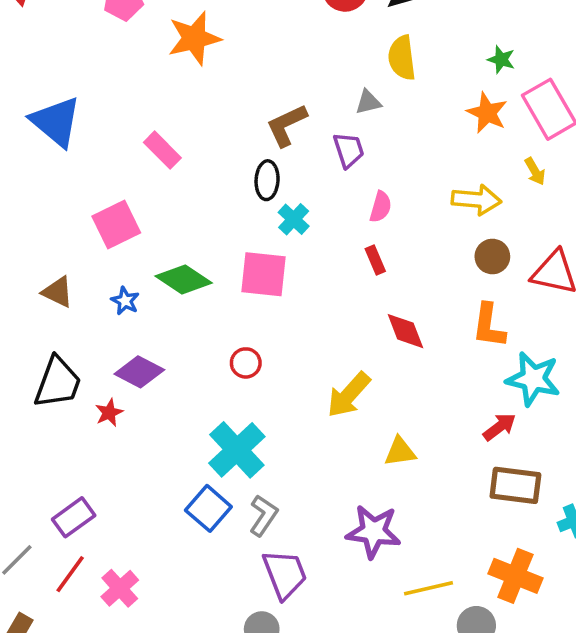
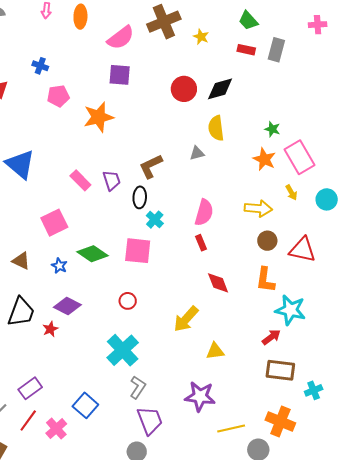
purple trapezoid: (349, 150) -> (112, 180), moved
pink semicircle: (381, 207) -> (204, 213), size x1.5
blue square: (208, 508) -> (85, 405), moved

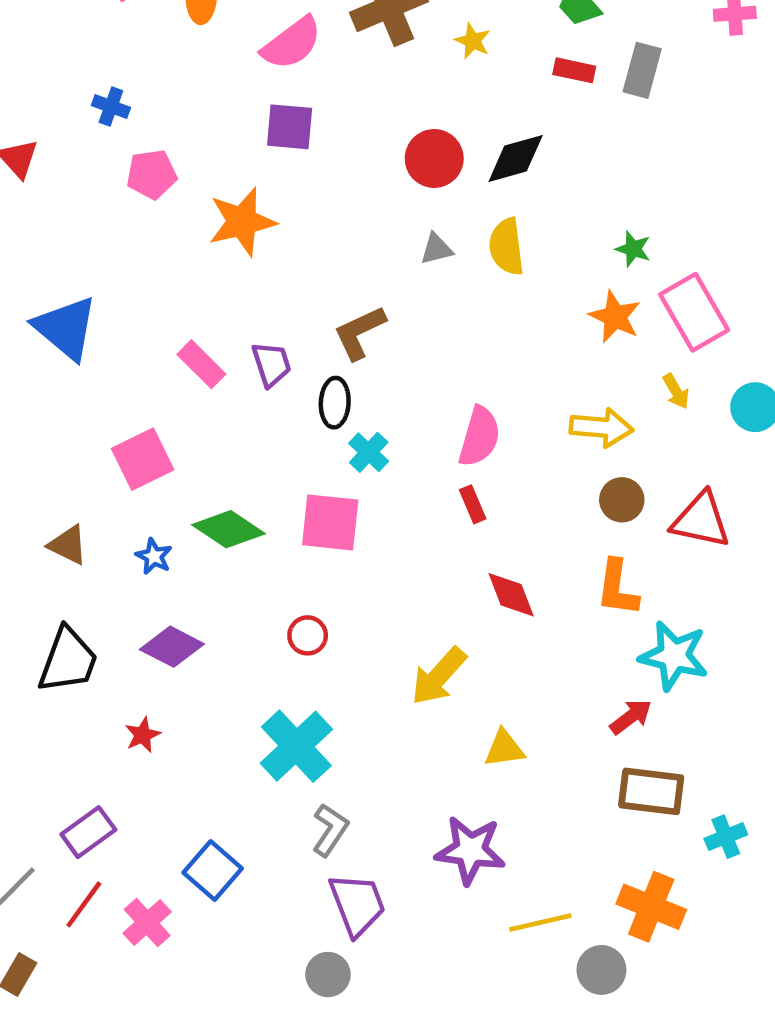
gray triangle: (197, 153) -> (436, 249), moved
red star: (50, 329) -> (143, 735), moved

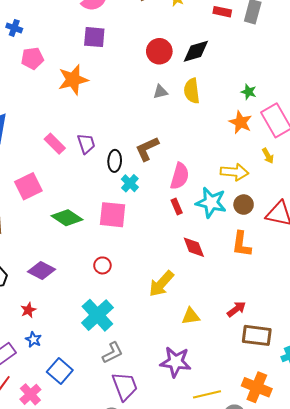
brown L-shape: (360, 333) -> (147, 149), moved
blue star: (154, 556) -> (33, 340), moved
cyan star: (674, 656) -> (211, 203), moved
red arrow: (631, 717) -> (236, 309), moved
gray L-shape: (330, 830) -> (113, 353), turned 30

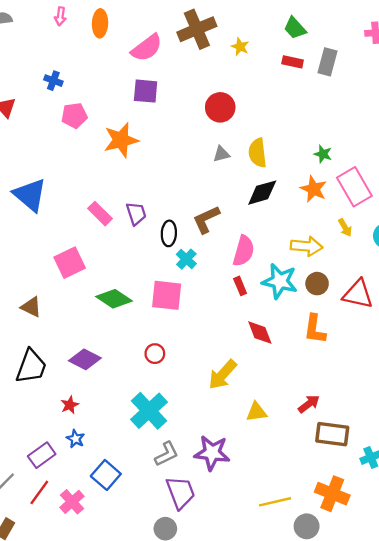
black diamond: (196, 51) -> (262, 193), moved
purple star: (176, 362) -> (212, 453), moved

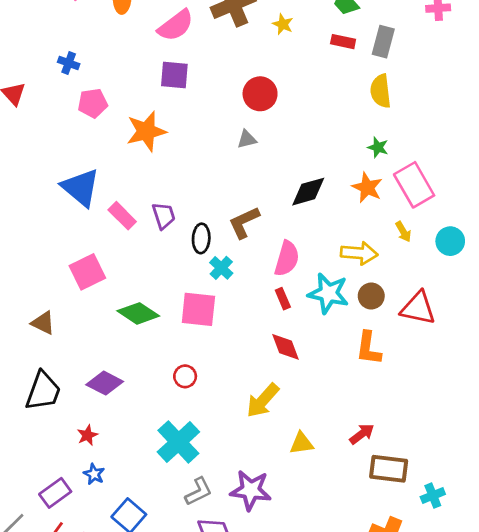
yellow semicircle: (258, 153) -> (381, 91), moved
gray triangle: (221, 154) -> (247, 139), moved
blue triangle: (30, 195) -> (81, 188), moved
red diamond: (260, 333) -> (286, 347), moved

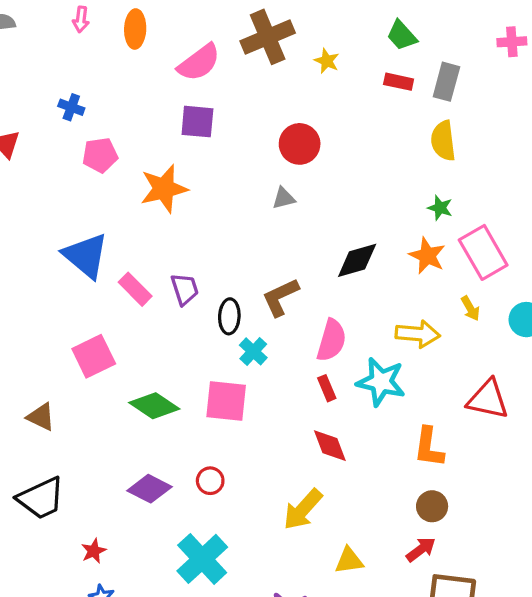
brown circle: (371, 296) -> (432, 506), moved
purple diamond: (105, 383) -> (150, 489), moved
black trapezoid: (43, 391) -> (41, 498), turned 45

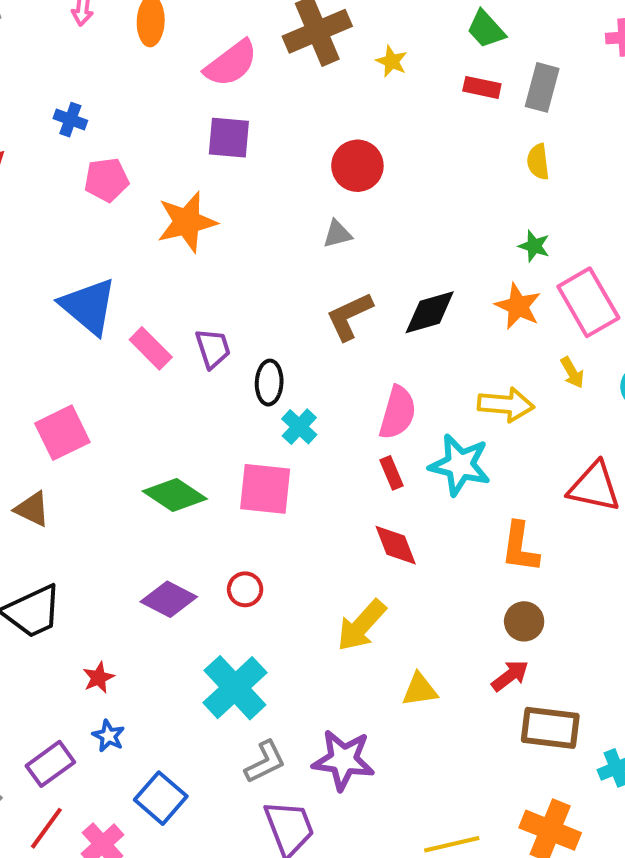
yellow semicircle: (443, 141) -> (538, 162), size x0.7
brown L-shape: (280, 297) -> (349, 316), moved
pink square: (94, 356) -> (62, 433), moved

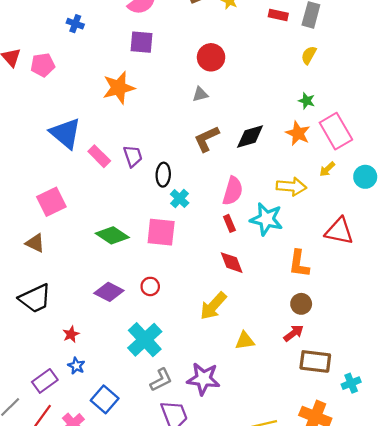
blue cross: (70, 120) -> (75, 24), moved
yellow semicircle: (538, 162) -> (309, 55), turned 36
pink pentagon: (107, 180) -> (43, 65), moved
yellow arrow: (572, 372) -> (327, 169), turned 77

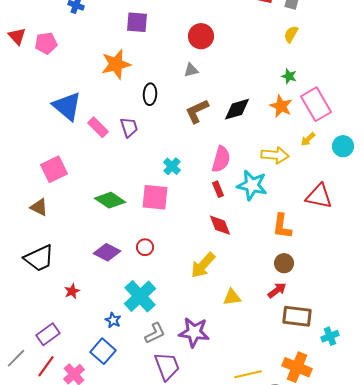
black ellipse: (163, 175) -> (150, 94), moved
blue star: (76, 366) -> (113, 320), moved

